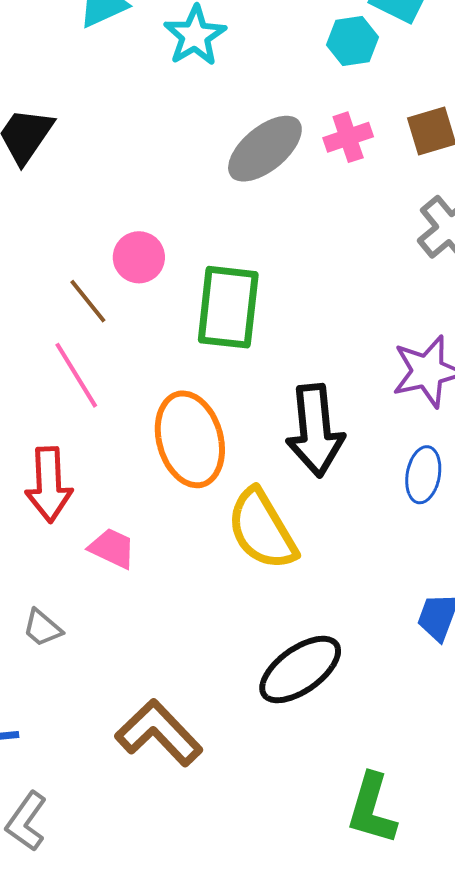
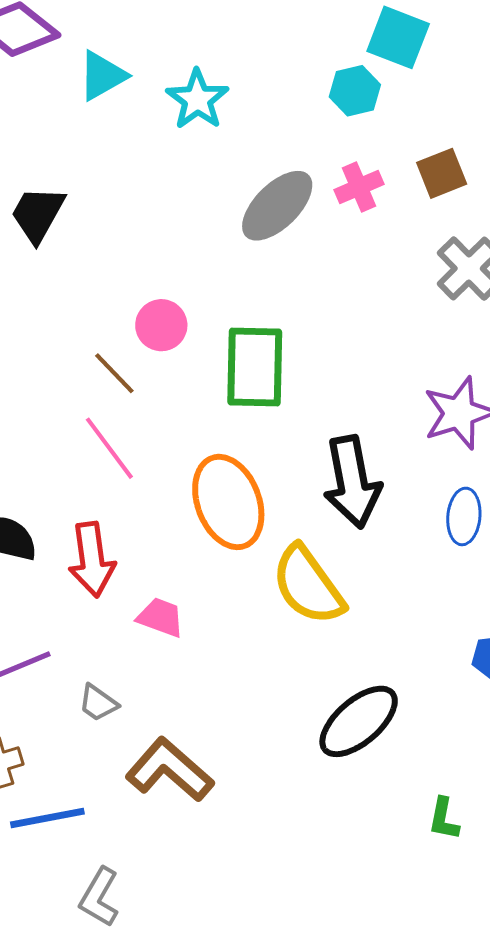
brown L-shape: (159, 733) -> (169, 770), moved
green L-shape: (372, 809) -> (444, 819), moved, size x0.6

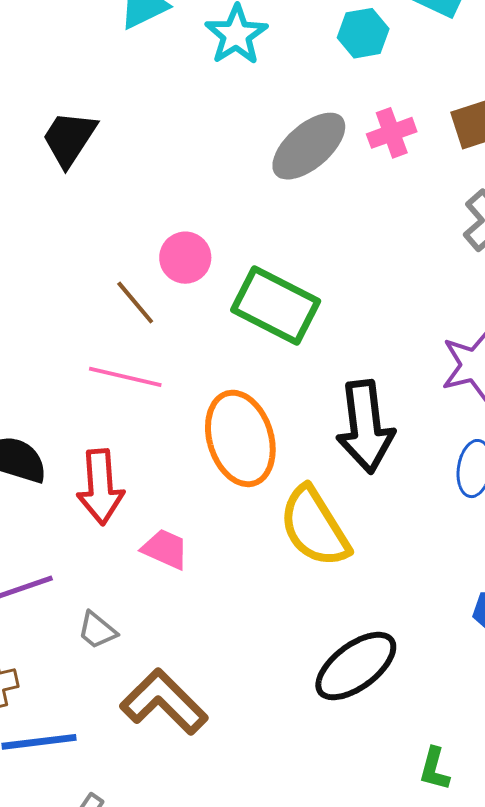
cyan hexagon: (355, 91) -> (363, 33), moved
green rectangle: (255, 367) -> (276, 305), turned -68
pink line: (109, 448) -> (125, 377), turned -44

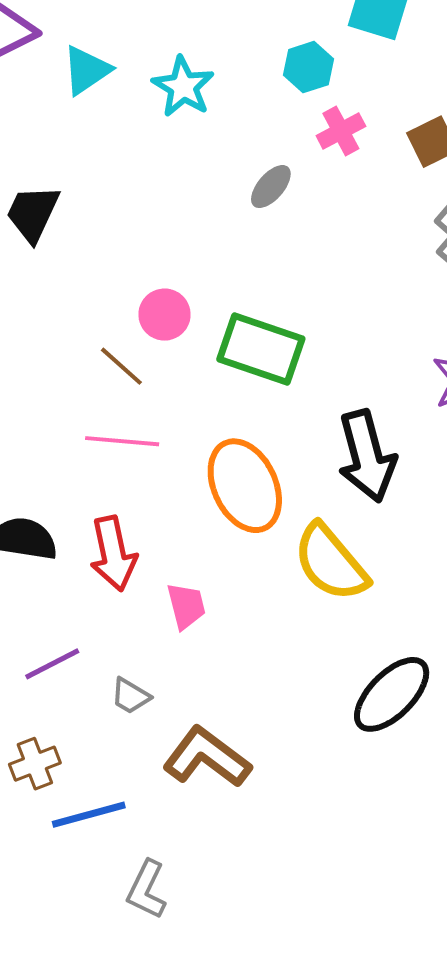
pink cross: (392, 133) -> (341, 131), moved
gray ellipse: (309, 146) -> (271, 187), size x0.6
pink trapezoid: (165, 549) -> (186, 606), turned 60

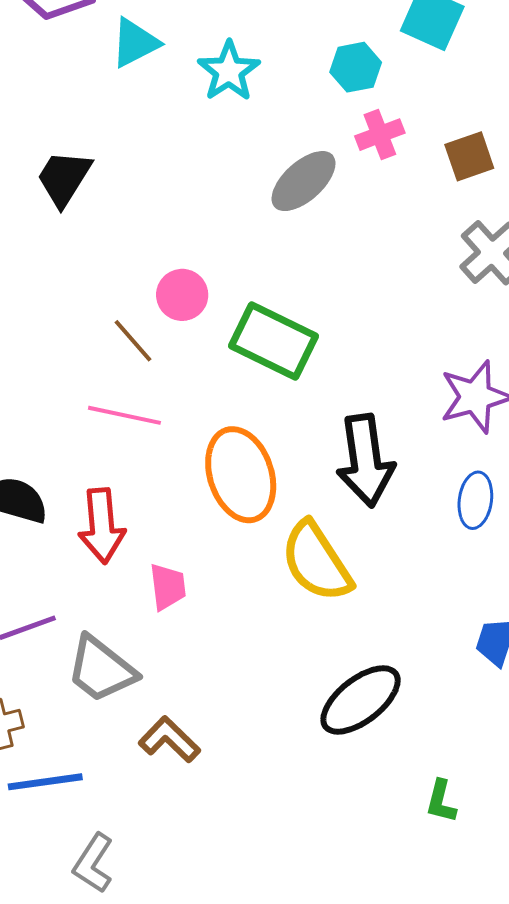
gray ellipse: (271, 187) -> (304, 181), size x1.5
gray trapezoid: (130, 696) -> (101, 669), size x1.8
brown L-shape: (207, 757) -> (169, 739), size x0.7

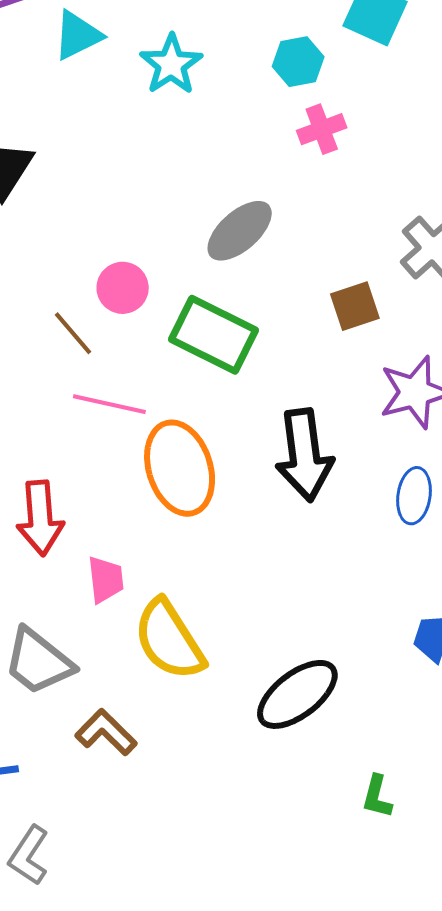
brown square: (469, 156) -> (355, 306), moved
gray ellipse: (304, 181) -> (240, 231), moved
pink line: (124, 415) -> (109, 404), moved
yellow semicircle: (316, 562) -> (169, 640), moved

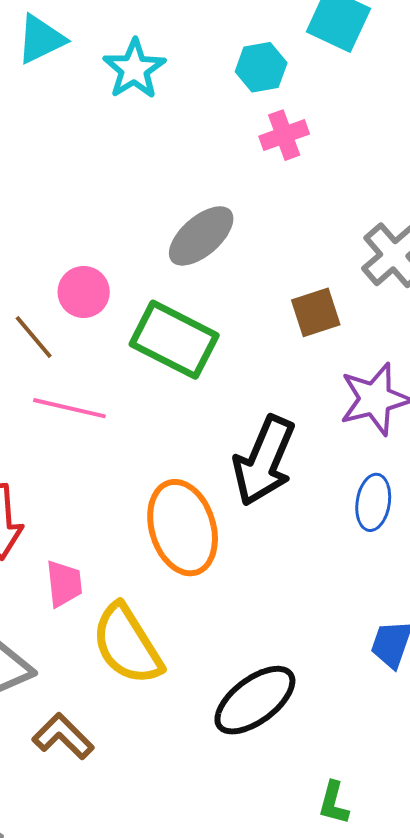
black arrow: (304, 455) -> (264, 461), turned 30
orange ellipse: (180, 468) -> (183, 528), moved

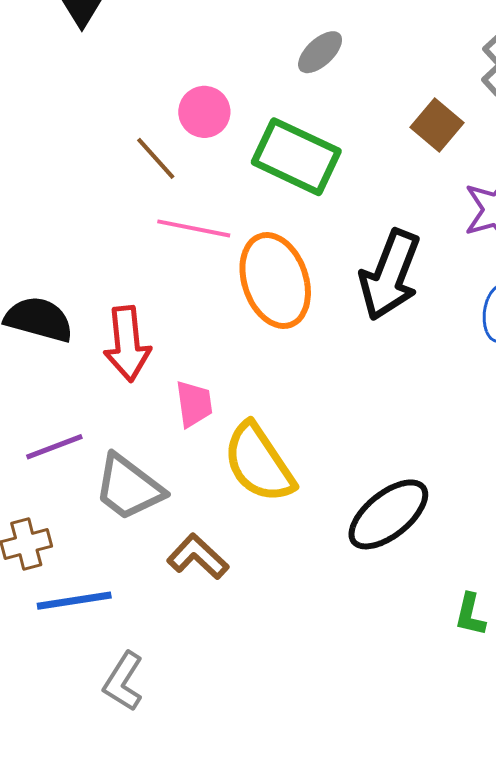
gray ellipse: (201, 236) -> (320, 52), size x0.7
brown square: (316, 312) -> (437, 125), turned -30
orange ellipse: (183, 528) -> (275, 281), moved

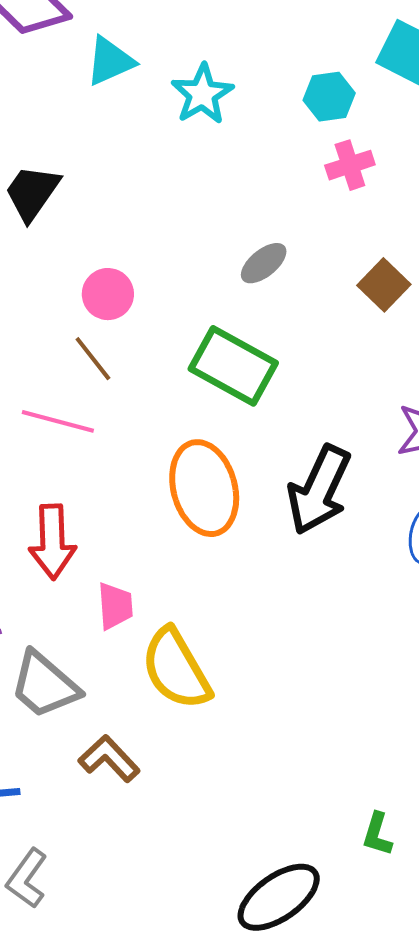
pink circle: (204, 112) -> (108, 294), moved
brown square: (437, 125) -> (384, 285), moved
pink line: (194, 228) -> (58, 421), moved
black ellipse: (388, 514) -> (279, 897), moved

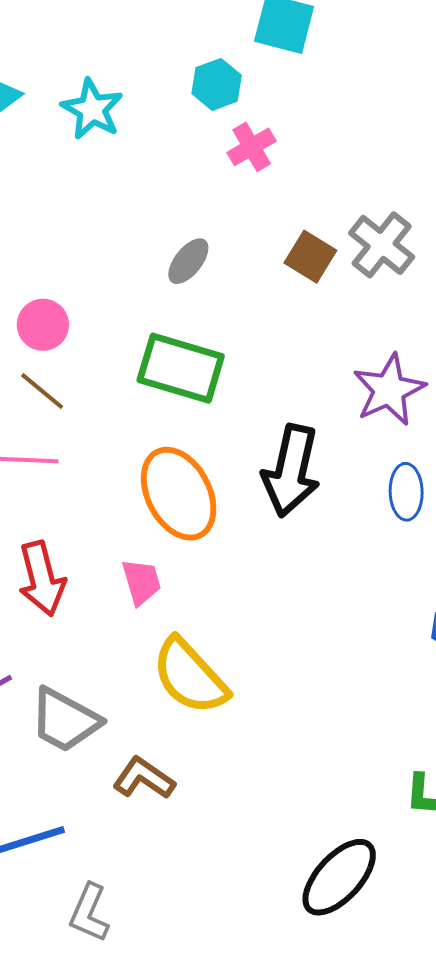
pink trapezoid: (115, 606) -> (141, 582), moved

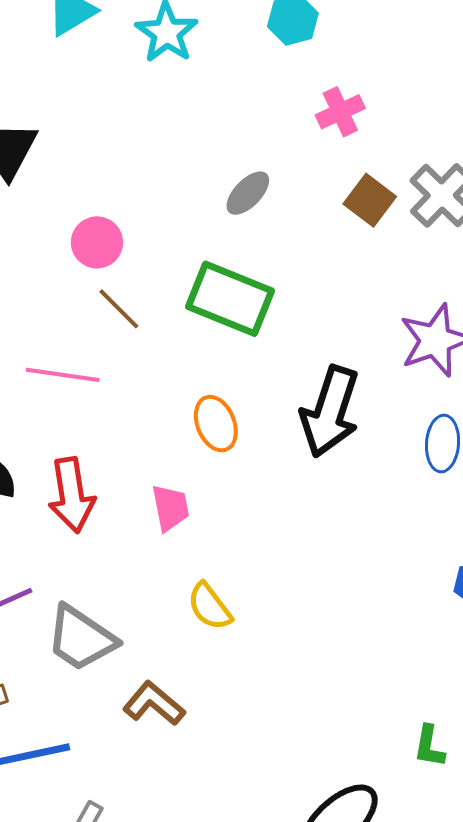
pink cross: (252, 147) -> (340, 112), moved
brown line: (42, 391) -> (119, 309), moved
orange ellipse: (179, 494) -> (216, 424), size x0.6
yellow semicircle: (190, 676) -> (210, 606), size x0.6

